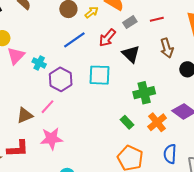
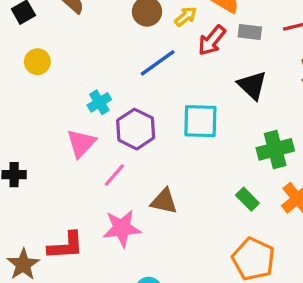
gray rectangle: (130, 22) -> (250, 32), turned 40
red arrow: (107, 38) -> (212, 40), moved
pink triangle: (16, 56) -> (81, 143), moved
cyan cross: (39, 63) -> (99, 102), turned 32
brown triangle: (25, 115) -> (164, 201), moved, turned 36

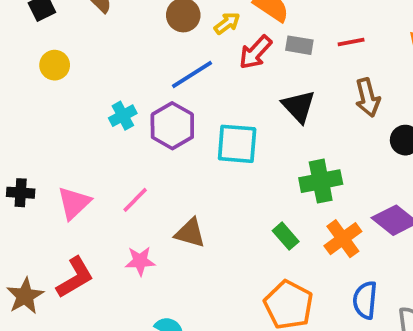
purple hexagon: (136, 129) -> (172, 126), moved
pink triangle: (81, 143) -> (74, 203), moved
pink star: (122, 228) -> (140, 261), size x0.7
red L-shape: (66, 246) -> (75, 277), turned -30

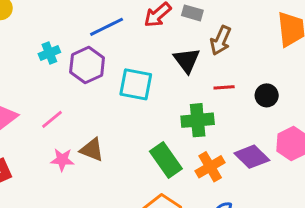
red line: (351, 42) -> (224, 87), moved
brown arrow: (368, 98) -> (221, 40), moved, turned 32
green rectangle: (286, 236) -> (166, 160), size x1.6
pink star: (140, 261) -> (62, 160), moved

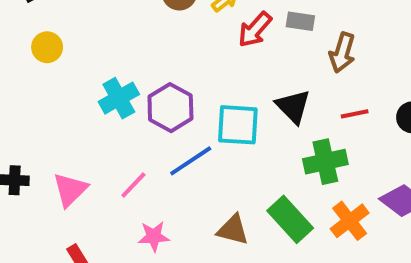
blue line: (107, 27) -> (191, 161), moved
cyan cross: (49, 53) -> (119, 98), size x1.4
black triangle: (187, 60) -> (293, 106), moved
brown triangle: (92, 150) -> (233, 230), moved

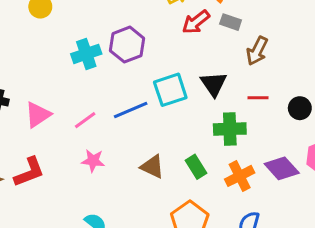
purple hexagon: (170, 108) -> (127, 45), moved
cyan square: (238, 125) -> (170, 90), turned -32
green rectangle: (290, 219) -> (196, 167), size x0.7

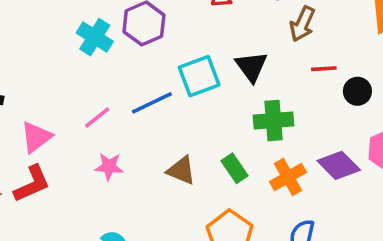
cyan cross: (86, 54) -> (95, 37), turned -36
red line: (258, 98) -> (324, 69), moved
pink triangle: (38, 115) -> (36, 137), moved

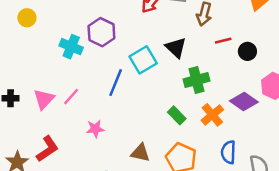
blue line: (152, 103) -> (116, 83), turned -32
pink line: (97, 118) -> (71, 97), moved
pink triangle: (36, 137) -> (44, 99), moved
brown triangle: (181, 170) -> (140, 153), moved

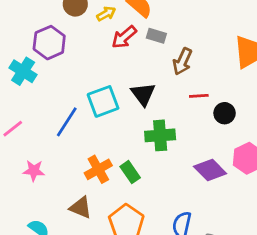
purple hexagon: (101, 32) -> (49, 43), moved
orange cross: (212, 115) -> (98, 169), moved

